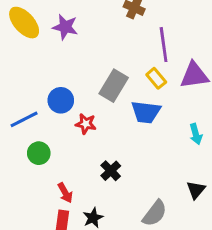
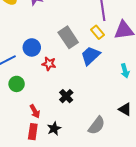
gray rectangle: (114, 86) -> (68, 37), turned -65
blue trapezoid: (146, 112) -> (91, 56), turned 130
black triangle: (196, 190) -> (125, 109), turned -40

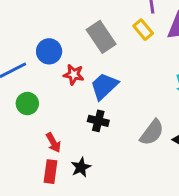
blue trapezoid: (91, 56) -> (104, 86), moved
black cross: (66, 96) -> (98, 121), turned -32
gray semicircle: (97, 125) -> (152, 132), moved

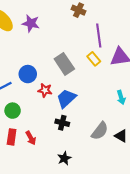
black star: (81, 167) -> (64, 158), moved
red rectangle: (50, 172) -> (12, 137), moved

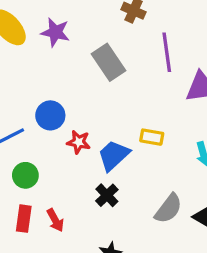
yellow rectangle: (94, 59) -> (152, 137), moved, turned -40
gray rectangle: (64, 64) -> (109, 62), moved
black cross: (62, 123) -> (107, 195), turned 32

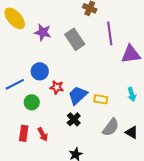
purple star: (55, 32) -> (43, 32), moved
yellow rectangle: (152, 137) -> (101, 99), moved
green circle: (25, 175) -> (32, 102), moved

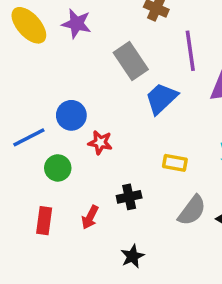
purple star: (43, 32) -> (76, 24), moved
blue trapezoid: (78, 95) -> (161, 98), moved
black cross: (74, 119) -> (129, 197), turned 32
red arrow: (43, 134) -> (90, 217), moved, turned 56

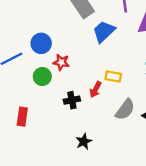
green circle: (58, 168) -> (42, 76), moved
black cross: (129, 197) -> (72, 100), moved
red arrow: (90, 217) -> (96, 89), moved

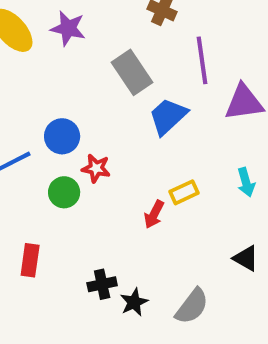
yellow rectangle: (113, 76) -> (184, 192), turned -35
black cross: (72, 100) -> (102, 284), moved
gray semicircle: (125, 110) -> (192, 306), moved

